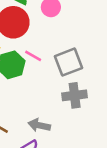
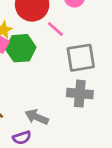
pink line: (33, 56) -> (55, 29), moved

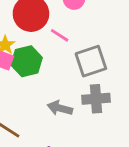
gray arrow: (37, 117) -> (60, 108), moved

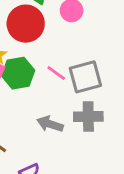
pink line: (60, 35) -> (56, 73), moved

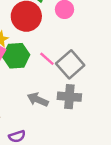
gray square: (85, 77) -> (70, 64), turned -32

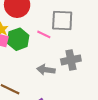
gray square: (70, 64) -> (62, 21), moved, turned -30

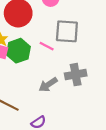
gray arrow: (46, 70) -> (48, 85), turned -42

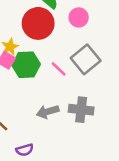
gray square: (67, 31) -> (86, 59), turned 30

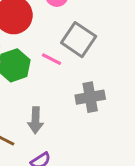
gray arrow: (48, 112) -> (36, 120), moved, turned -55

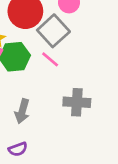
gray square: (79, 40) -> (53, 31), moved

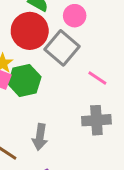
pink line: (50, 59) -> (97, 78), moved

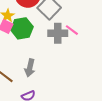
gray cross: (96, 120) -> (58, 33), moved

